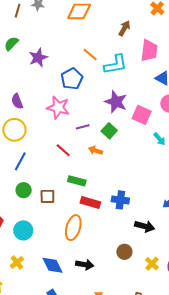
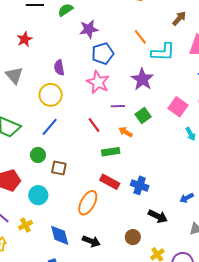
blue pentagon: (72, 79) -> (103, 53), moved
purple star: (116, 102) -> (142, 79), moved
green rectangle: (77, 181) -> (111, 152), moved, turned -36
green circle: (24, 190) -> (38, 155), moved
brown square: (47, 196) -> (59, 168), moved

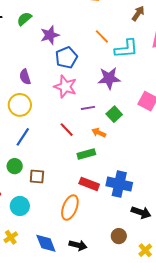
purple star: (142, 79) -> (109, 78), turned -30
blue cross: (140, 185) -> (119, 184), size x1.4

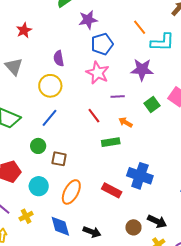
green square: (114, 114) -> (152, 105), moved
red rectangle: (89, 184) -> (112, 190), moved
orange ellipse: (70, 208) -> (71, 192), moved
black arrow: (141, 212) -> (157, 221), moved

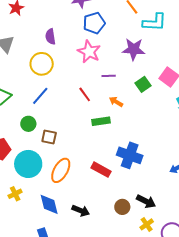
cyan circle: (39, 186) -> (28, 164), size x1.4

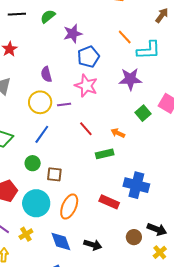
purple line: (109, 76) -> (64, 104), moved

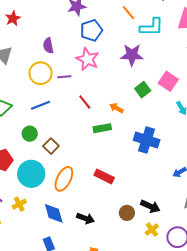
blue line: (42, 134) -> (40, 105), turned 30
brown square: (54, 174) -> (51, 146), turned 35
blue cross: (136, 185) -> (147, 140), moved

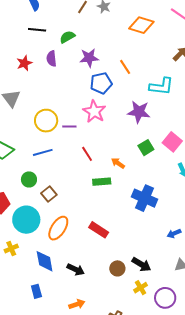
orange line: (128, 13) -> (125, 67), moved
purple semicircle: (48, 46) -> (51, 59), moved

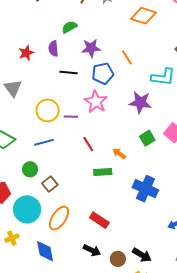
black line: (37, 30) -> (68, 73), moved
black arrow: (76, 270) -> (92, 250), moved

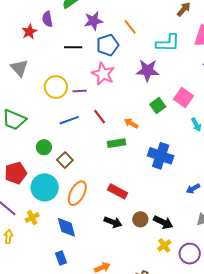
purple semicircle: (53, 49) -> (47, 19), moved
blue line: (44, 142) -> (69, 120), moved
brown circle: (118, 259) -> (140, 219), moved

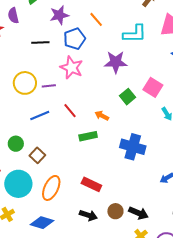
blue diamond: (66, 227) -> (42, 223), turned -55

